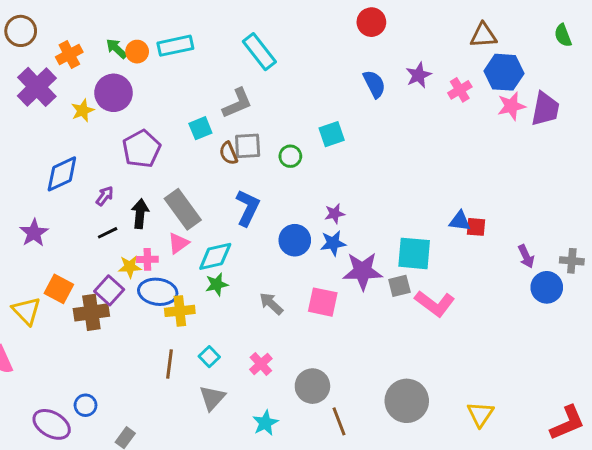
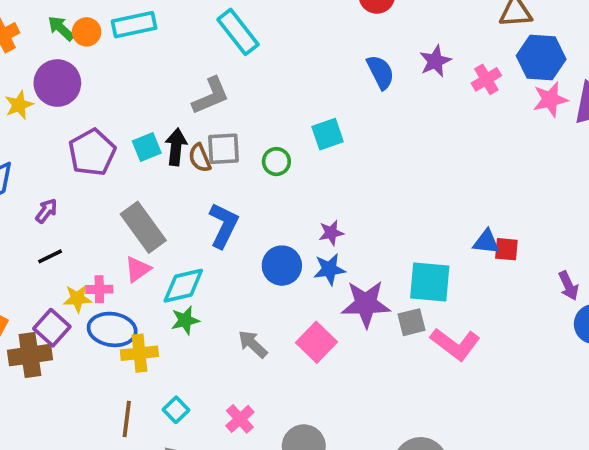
cyan square: (200, 128) -> (147, 147), moved
black arrow: (140, 214) -> (176, 147), moved
pink square: (323, 302) -> (317, 342), turned 32

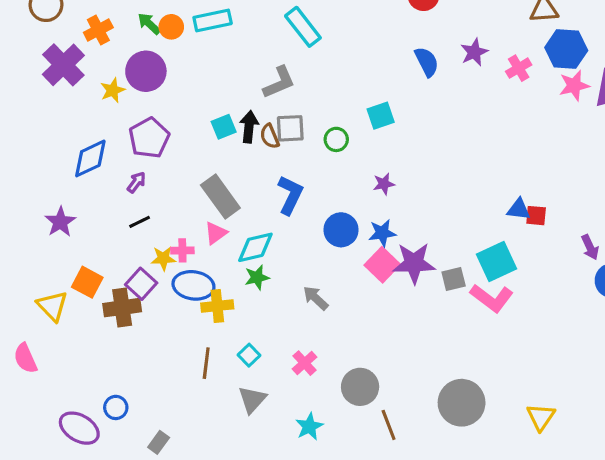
purple pentagon: (92, 152) -> (149, 138), moved
purple star: (331, 233) -> (384, 184), moved
cyan square: (430, 282) -> (496, 262), moved, turned -30
pink square: (317, 342) -> (382, 265), moved

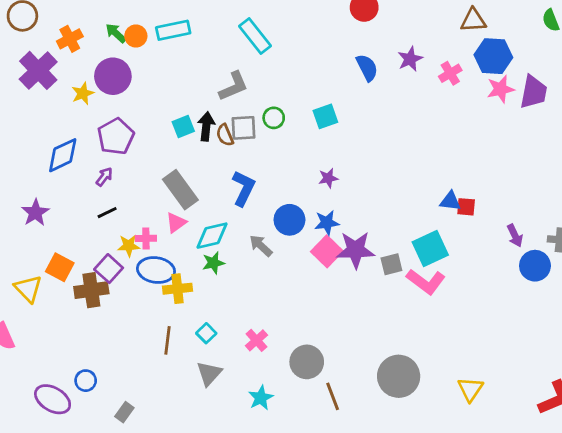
green circle: (336, 139) -> (274, 118), moved
gray arrow: (316, 298) -> (261, 246), moved

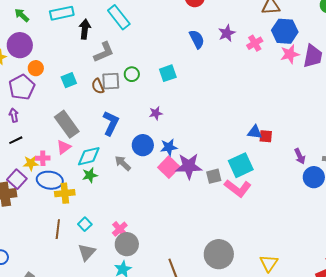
orange circle: (136, 36) -> (36, 68), moved
black arrow: (206, 126) -> (85, 29), moved
purple arrow: (104, 177) -> (14, 115), turned -48
purple star: (328, 178) -> (156, 113), moved
gray circle: (307, 362) -> (127, 244), moved

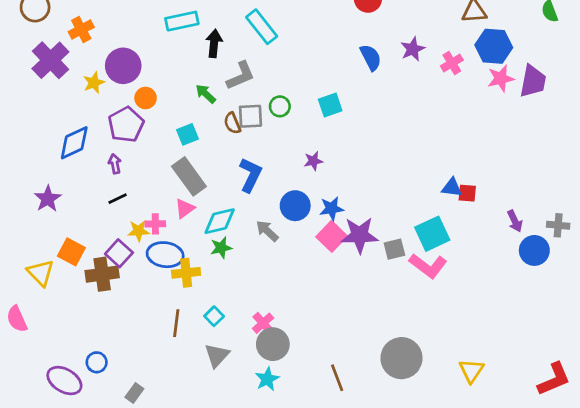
green arrow: (22, 15) -> (206, 94), moved
cyan square: (69, 80) -> (188, 134), moved

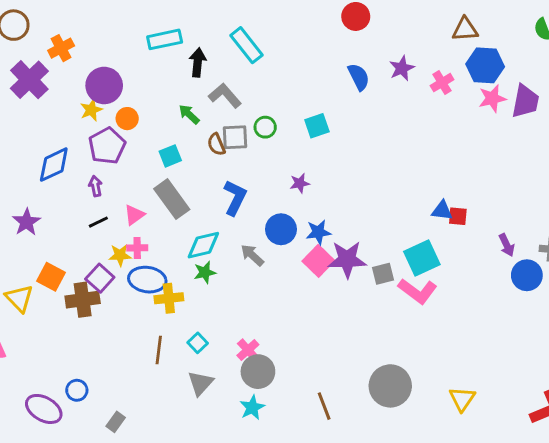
gray L-shape: (241, 76) -> (225, 96), turned -108
yellow star: (94, 83) -> (91, 110), moved
pink triangle: (185, 208) -> (134, 215), moved

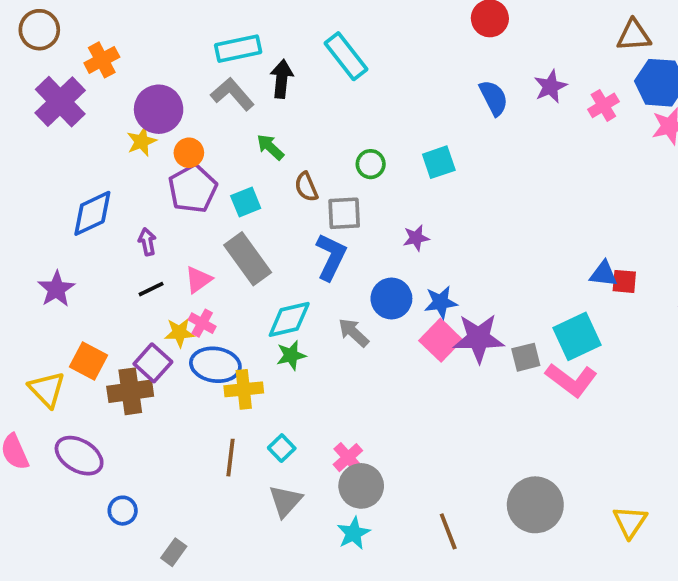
gray L-shape: (225, 96) -> (232, 94), moved
gray square: (235, 137) -> (344, 213), moved
purple pentagon: (107, 146) -> (193, 189), moved
pink cross: (137, 248) -> (202, 323), turned 30
purple ellipse: (44, 409) -> (79, 456), moved

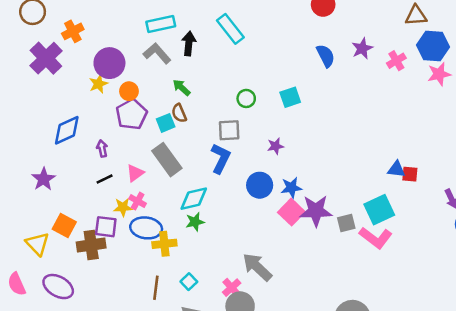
brown semicircle: (306, 187) -> (179, 113), moved
gray arrow: (354, 333) -> (257, 267), moved, size x1.5
purple square: (153, 363) -> (106, 227), turned -35

